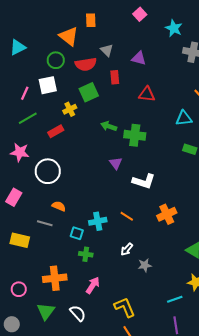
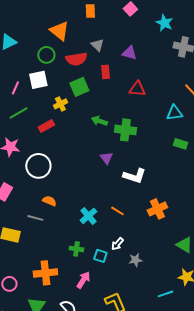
orange rectangle: (91, 20) -> (90, 11), moved
cyan cross: (98, 221) -> (88, 216), turned -30
cyan square: (77, 233) -> (100, 256), moved

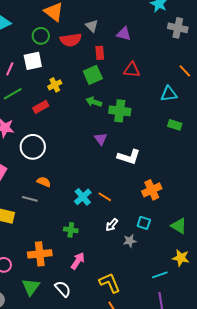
green square: (79, 87) -> (93, 75), moved
orange line: (117, 211) -> (105, 197), moved
cyan square: (100, 256) -> (144, 223), moved

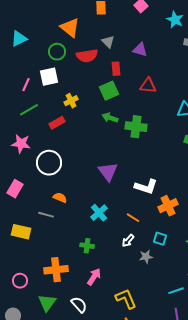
purple triangle: (101, 139) -> (108, 172), moved, size x1.5
white L-shape: (129, 157) -> (146, 187), moved
orange line: (105, 197) -> (133, 218), moved

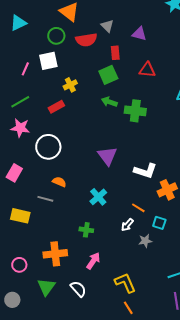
green line: (29, 110) -> (20, 102), moved
orange line: (133, 218) -> (138, 208), moved

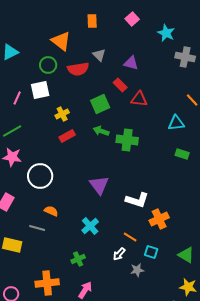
red rectangle: (115, 53) -> (120, 85), moved, turned -40
red rectangle: (56, 107) -> (67, 136), moved
green cross: (86, 230) -> (78, 259), turned -32

